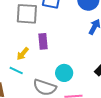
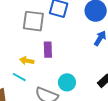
yellow arrow: (23, 54) -> (27, 61), turned 56

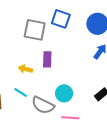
cyan line: (19, 77) -> (21, 93), moved

